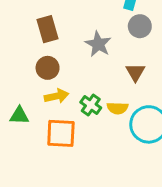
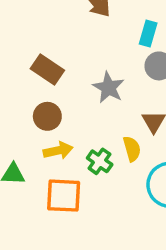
brown rectangle: (48, 29) -> (47, 70), turned -40
yellow semicircle: (117, 108) -> (132, 149), moved, turned -108

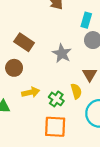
brown circle: (47, 116) -> (14, 68), moved
orange square: (64, 196) -> (55, 127), moved

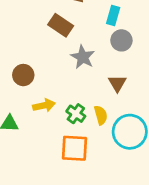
brown rectangle: (24, 42) -> (61, 25), moved
yellow semicircle: (76, 91) -> (101, 115), moved

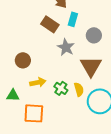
cyan rectangle: (113, 16) -> (73, 19), moved
brown triangle: (117, 83) -> (91, 66), size x1.6
orange square: (74, 148) -> (34, 113), moved

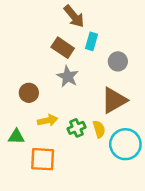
gray star: (66, 47) -> (68, 76), moved
brown triangle: (91, 66) -> (114, 100), turned 30
green cross: (61, 88) -> (76, 128), turned 32

